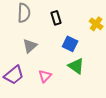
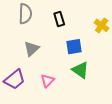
blue square: (70, 44) -> (74, 47), turned -35

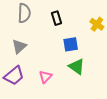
gray triangle: (32, 49) -> (19, 46), moved

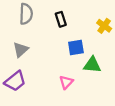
green triangle: (77, 67) -> (92, 65), moved, turned -30
pink triangle: (45, 77) -> (66, 82), moved

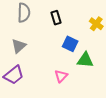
blue square: (76, 47) -> (70, 44), turned 35

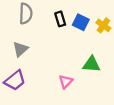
blue square: (70, 44) -> (81, 22), moved

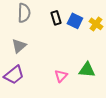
green triangle: (92, 64) -> (87, 70), moved

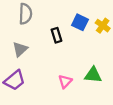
black rectangle: (56, 18) -> (56, 35), moved

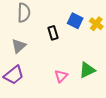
green triangle: (93, 75) -> (87, 70), turned -30

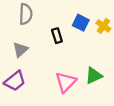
pink triangle: (61, 76) -> (66, 82), size x1.5

